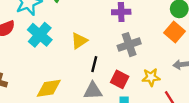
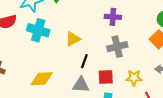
cyan cross: (40, 35) -> (38, 30), turned -30
red square: (120, 79) -> (106, 77), turned -35

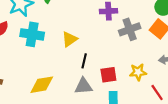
gray cross: (117, 47) -> (130, 29), moved

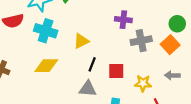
red square: (108, 75) -> (116, 71), moved
yellow diamond: (42, 85) -> (46, 66), moved

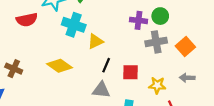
green circle: (177, 24) -> (160, 16), moved
cyan cross: (46, 31) -> (74, 25), moved
yellow diamond: (46, 66) -> (60, 66), turned 35

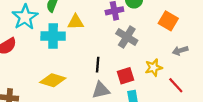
yellow triangle: (95, 41) -> (76, 22), moved, turned 42
gray cross: (156, 42) -> (127, 37), moved, turned -30
red square: (130, 72) -> (126, 76), moved

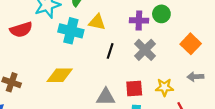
black line: (98, 65) -> (110, 51), moved
yellow diamond: (53, 80) -> (60, 75), turned -30

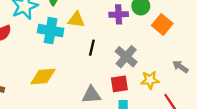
orange square: (191, 44) -> (162, 25), moved
gray cross: (145, 50) -> (126, 57), moved
gray arrow: (195, 77) -> (180, 67), turned 42

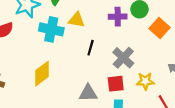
yellow diamond: (43, 77) -> (42, 74), turned -35

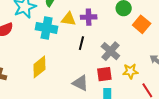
purple cross: (118, 17) -> (89, 17), moved
gray triangle: (88, 93) -> (80, 83), turned 30

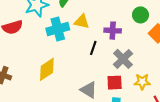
purple cross: (89, 17) -> (113, 31), moved
cyan cross: (47, 28) -> (58, 29), turned -30

